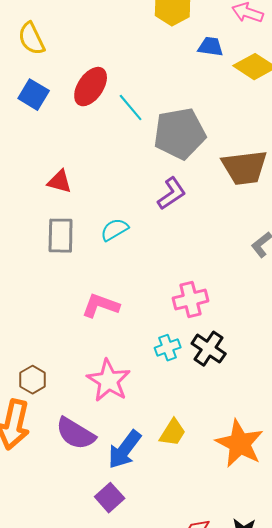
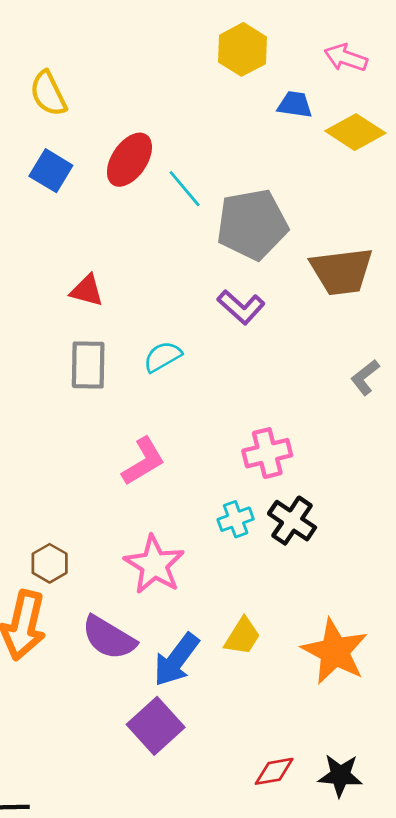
purple L-shape: (172, 194) -> (241, 307), turned 76
pink L-shape: (101, 306) -> (143, 461), turned 129
purple square: (110, 498) -> (156, 726), size x1.4

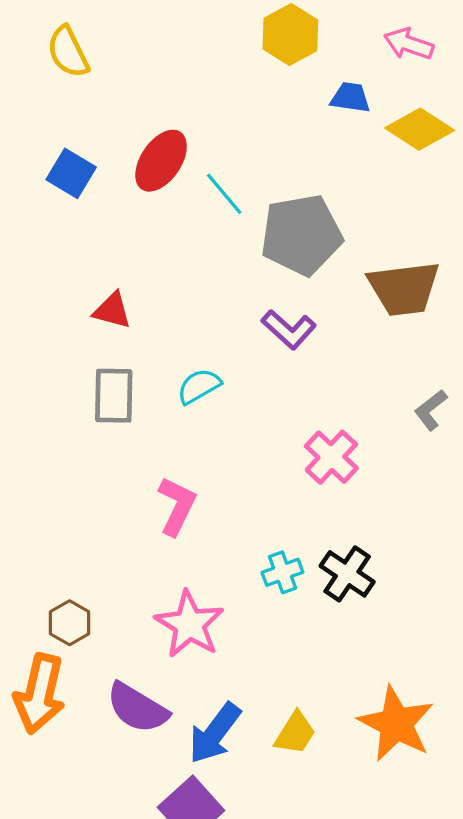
yellow semicircle: (48, 94) -> (68, 52), moved
pink cross: (267, 453) -> (331, 457), moved, turned -33
pink L-shape: (143, 461) -> (177, 506), turned -33
yellow trapezoid: (242, 636) -> (295, 733), moved

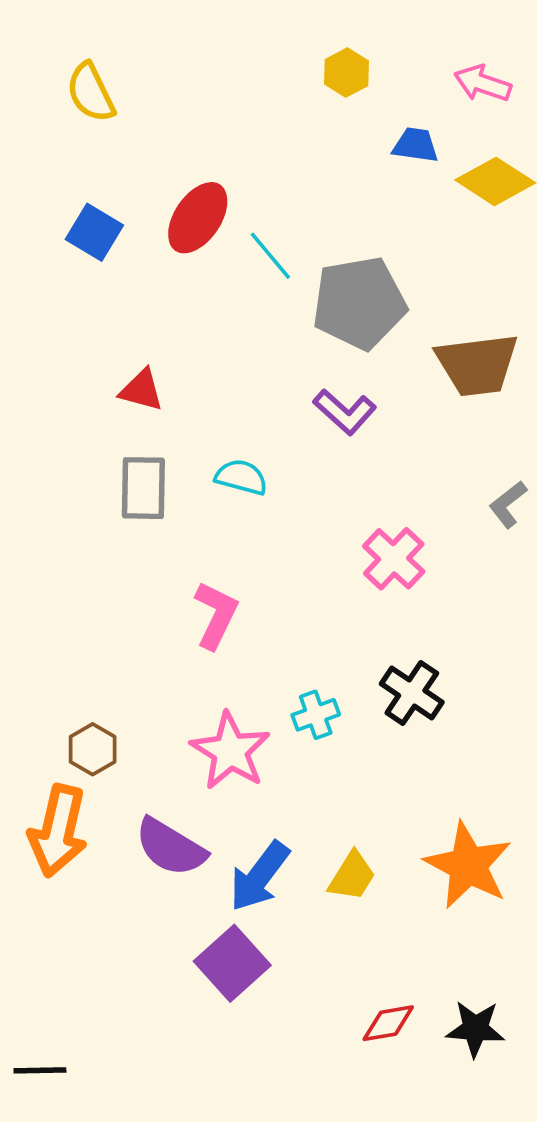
yellow hexagon: (290, 34) -> (347, 73), size x0.7
cyan semicircle: (199, 386) -> (241, 477), turned 45
cyan cross: (282, 572) -> (316, 715), moved

